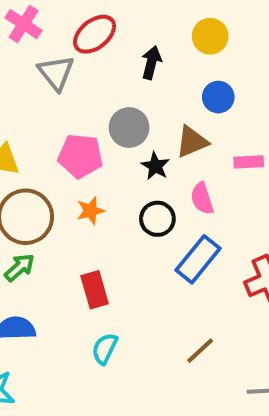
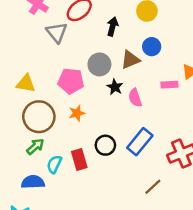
brown triangle: (192, 142) -> (130, 60), moved
pink semicircle: (202, 198) -> (135, 98), moved
black circle: (157, 219) -> (105, 145), moved
cyan semicircle: (105, 349) -> (54, 164), moved
brown line: (200, 351) -> (153, 187), moved

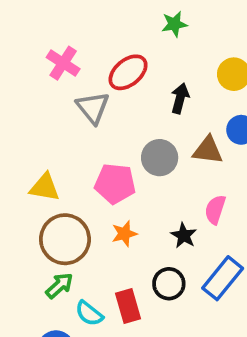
brown triangle: (130, 60) -> (208, 150), turned 30
black star: (115, 87) -> (184, 236), moved
pink semicircle: (135, 98) -> (215, 210), turned 36
cyan semicircle: (54, 164) -> (89, 313), turned -78

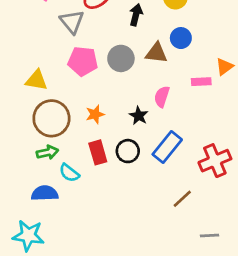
pink pentagon: (115, 184) -> (83, 61), moved
green arrow: (59, 286) -> (47, 152), turned 30
red rectangle: (128, 306) -> (98, 152), moved

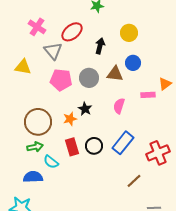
yellow triangle: (36, 80) -> (23, 67), moved
black star: (139, 116) -> (85, 109), moved

